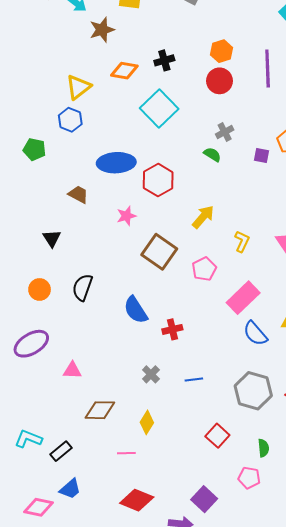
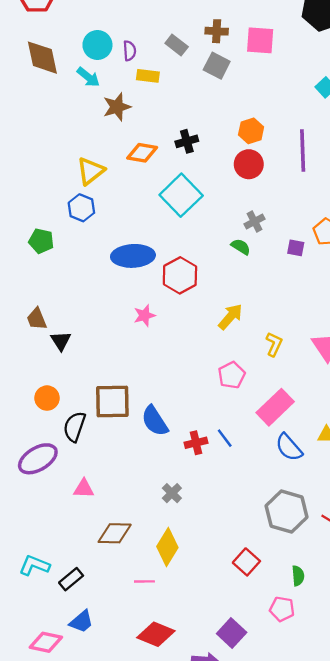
brown trapezoid: (78, 194) -> (37, 319), moved, turned -140
brown square: (159, 252) -> (112, 401), moved, turned -36
black semicircle: (82, 287) -> (75, 427), moved
blue line: (194, 379) -> (225, 438), moved, turned 60
yellow diamond: (147, 422) -> (167, 547), size x1.4

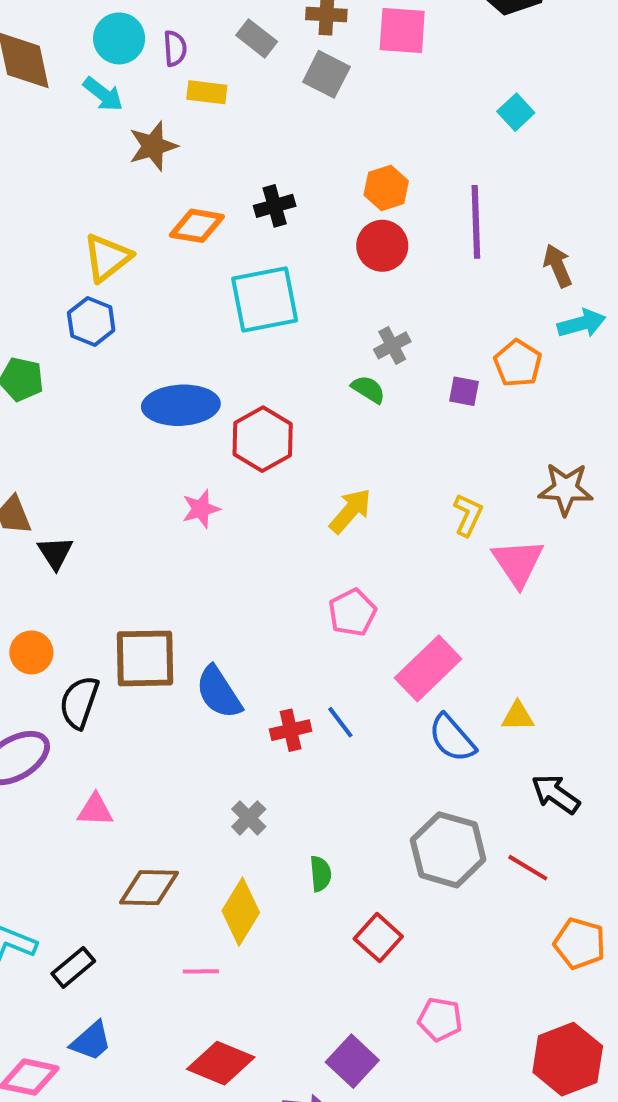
cyan square: (181, 195) -> (265, 300), turned 33
yellow L-shape: (274, 344) -> (468, 515), moved
green semicircle: (298, 576) -> (320, 874), moved

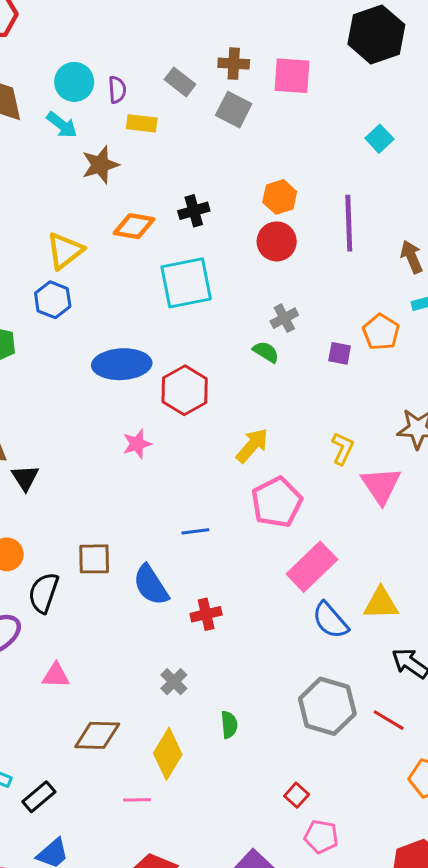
pink pentagon: (352, 613) -> (277, 502), moved, size x1.4
brown square: (145, 658) -> (94, 559), size x0.7
yellow triangle: (518, 716) -> (381, 603), size x1.4
blue line: (340, 722) -> (195, 531), moved, turned -60
red square: (378, 938) -> (297, 795), moved, size x0.7

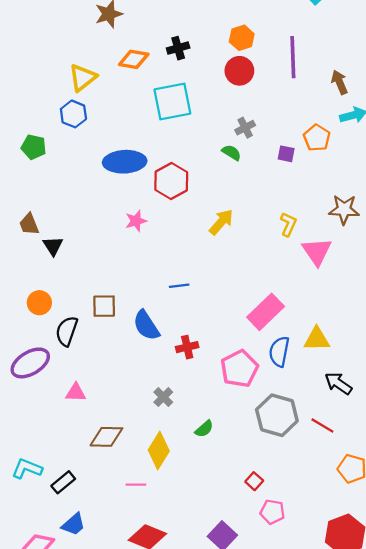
pink pentagon: (277, 502) -> (239, 369), moved
blue semicircle: (330, 620) -> (279, 352), turned 52
green semicircle: (229, 725) -> (204, 429), turned 54

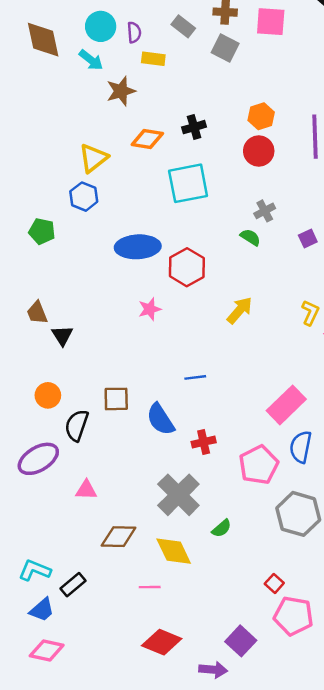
purple square: (286, 154) -> (308, 238), turned -36
gray cross: (163, 397) -> (178, 495), size x2.0
yellow diamond: (159, 450) -> (174, 551), turned -57
pink pentagon: (272, 512) -> (293, 616), size x1.5
blue trapezoid: (73, 524) -> (42, 610), moved

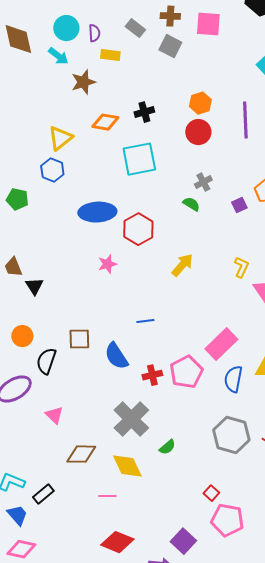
pink pentagon: (259, 465) -> (186, 372), moved
pink triangle: (86, 490) -> (54, 415), turned 42
blue trapezoid: (42, 610) -> (17, 515), turned -90

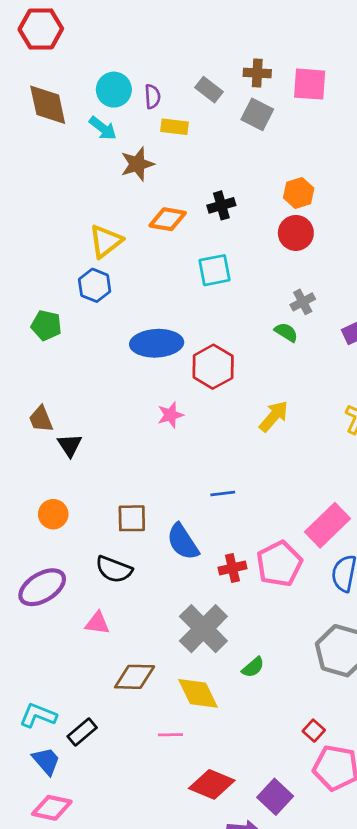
cyan square: (139, 159) -> (214, 270), size x0.7
black semicircle: (46, 361) -> (114, 569), moved, turned -88
pink triangle: (54, 415) -> (97, 623), turned -36
red diamond: (117, 542) -> (212, 784), moved

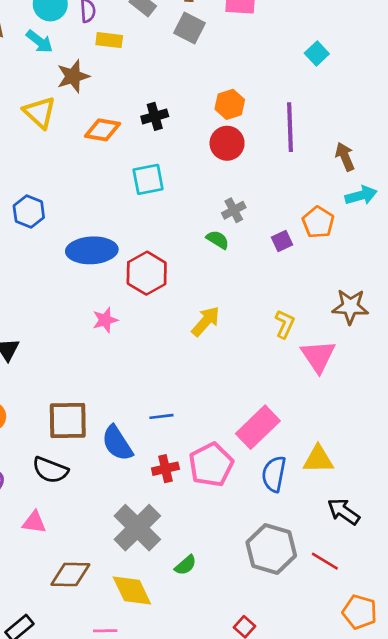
yellow triangle: (106, 241) -> (40, 112), moved, turned -39
blue hexagon: (95, 285) -> (29, 212), moved
blue line: (223, 494) -> (161, 416), moved
brown square: (132, 518) -> (68, 420), size x1.4

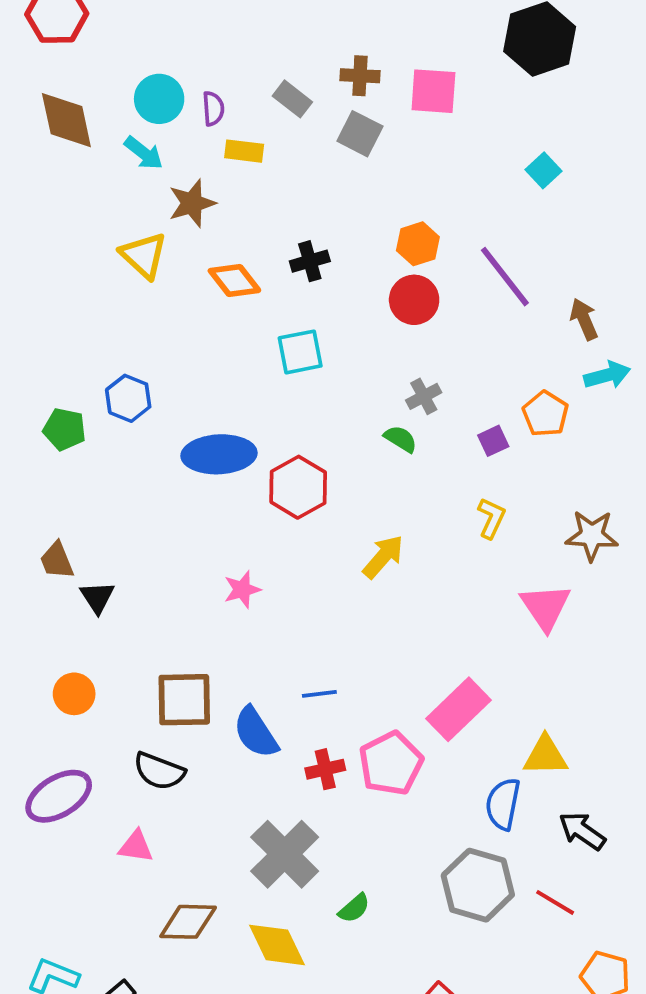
purple line: (290, 127) -> (505, 277), turned -36
orange diamond: (102, 130) -> (234, 280), turned 42
pink star: (105, 320) -> (242, 590), moved
yellow L-shape: (285, 324) -> (491, 518), moved
blue semicircle: (274, 474) -> (503, 804), moved

